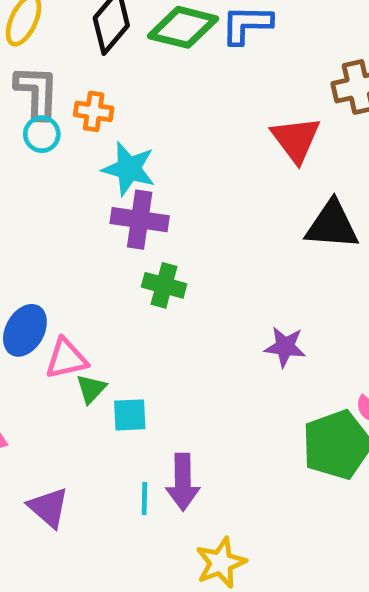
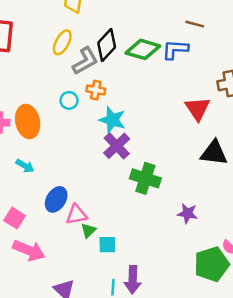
gray L-shape: (37, 92) -> (85, 61), moved, turned 56
purple cross: (140, 220) -> (117, 146), turned 36
green cross: (164, 285) -> (145, 178), moved, size x1.4

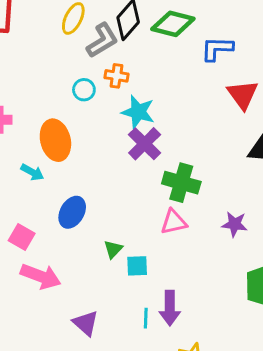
blue L-shape: (175, 49) -> (217, 49), moved
orange ellipse: (28, 121) -> (55, 140), moved
pink triangle: (76, 215) -> (174, 222), moved

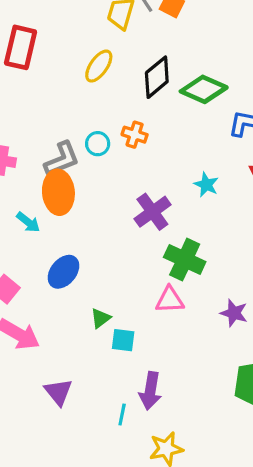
gray L-shape: (102, 40) -> (62, 159), moved
cyan star: (138, 112) -> (206, 185), moved, size x0.7
cyan line: (146, 318) -> (122, 415), moved

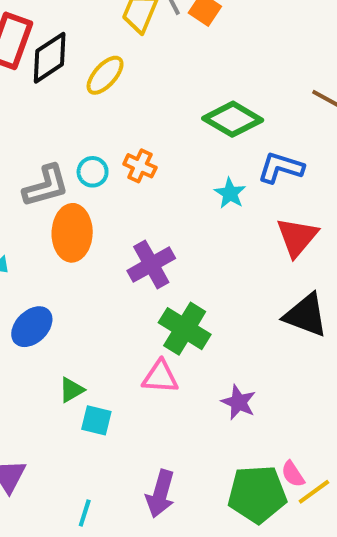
black diamond: (157, 77) -> (50, 58), moved
cyan star: (206, 185) -> (230, 193), moved
orange ellipse: (58, 192) -> (72, 233), moved
purple arrow: (150, 391) -> (160, 494), moved

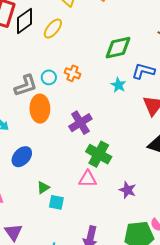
green diamond: (233, 119) -> (118, 48), turned -40

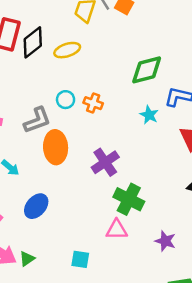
yellow ellipse: (53, 29) -> (67, 50), turned 35
cyan circle: (49, 77) -> (66, 100), moved
green triangle: (43, 188) -> (27, 259), moved

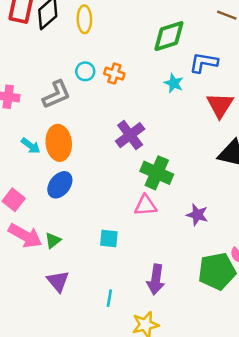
yellow ellipse: (67, 50) -> (84, 19), turned -70
orange ellipse: (56, 147) -> (59, 143), moved

